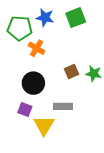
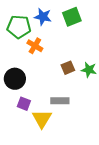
black circle: (33, 83) -> (15, 79), moved

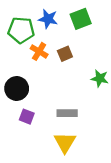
brown square: (68, 68) -> (65, 54), moved
yellow triangle: (42, 119) -> (65, 142), moved

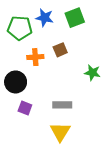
orange cross: (39, 51) -> (35, 57), moved, turned -35

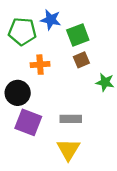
green square: (75, 18) -> (78, 35), moved
brown square: (60, 50) -> (81, 60), moved
purple square: (25, 108) -> (28, 122), size x1.6

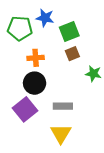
black circle: (18, 93) -> (35, 83), moved
purple square: (28, 122) -> (25, 109), turned 30

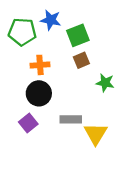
purple square: (25, 109) -> (28, 123), size x0.7
yellow triangle: (61, 134) -> (96, 134), moved

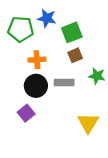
gray rectangle: (71, 119) -> (64, 83), moved

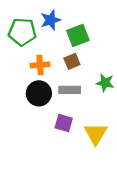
blue star: (47, 18) -> (51, 20), turned -30
brown square: (75, 55) -> (72, 61), moved
purple square: (26, 113) -> (64, 123), moved, turned -35

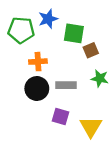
green square: (78, 35) -> (74, 33), turned 30
brown square: (72, 61) -> (91, 50), moved

